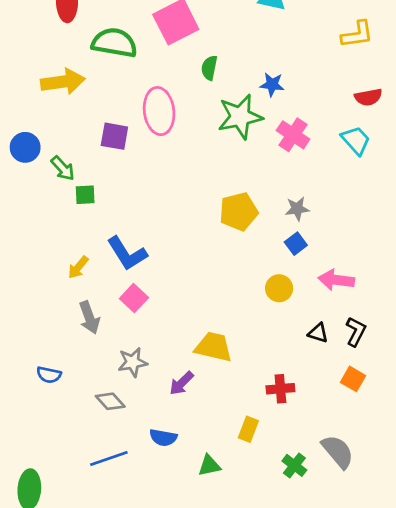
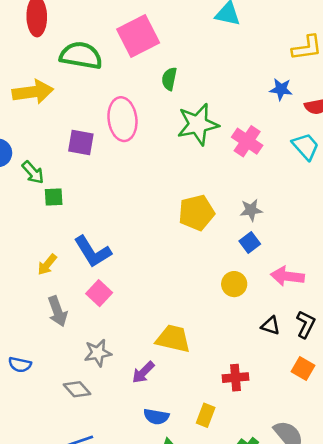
blue star: (272, 85) -> (281, 89), moved
blue semicircle: (163, 438) -> (156, 417), moved

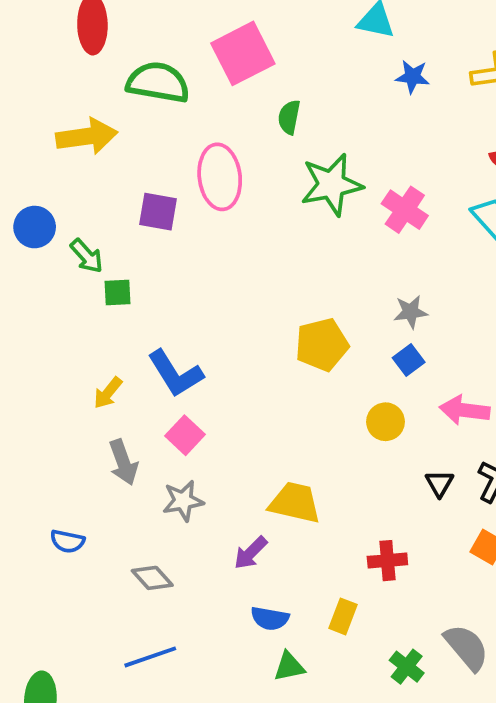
blue star: (281, 89) -> (412, 77), moved
yellow pentagon: (197, 213) -> (322, 345), moved
black triangle: (271, 326) -> (439, 483), turned 42
gray star: (98, 353) -> (183, 501), moved

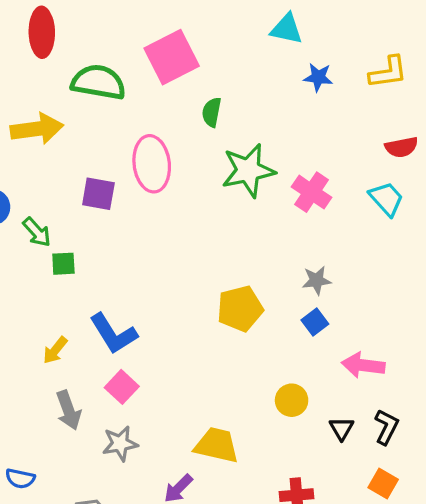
yellow circle: (386, 422) -> (292, 400), moved

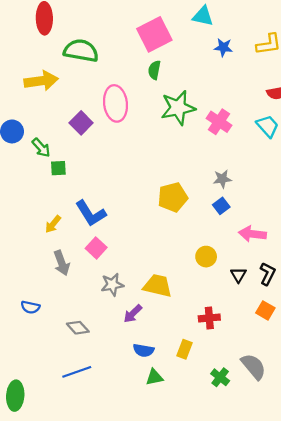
pink square: (172, 57) -> (154, 34), moved
purple square: (98, 194) -> (81, 123), turned 35
gray star: (120, 444) -> (112, 285), moved

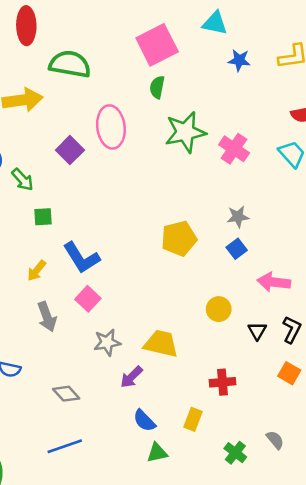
green square: (58, 168) -> (43, 217), moved
blue semicircle: (144, 350) -> (144, 421), turned 36
gray semicircle: (254, 367) -> (275, 440), size x0.6

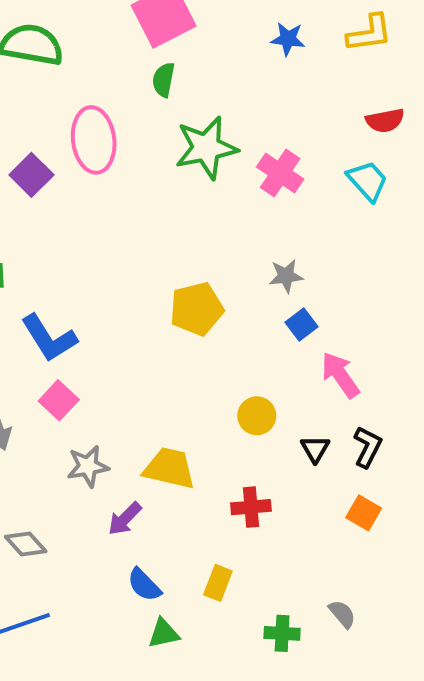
blue square: (237, 249) -> (301, 324), moved
pink arrow: (274, 282) -> (340, 375), turned 48
red cross: (223, 382) -> (251, 507), moved
green cross: (235, 453) -> (282, 633), turned -35

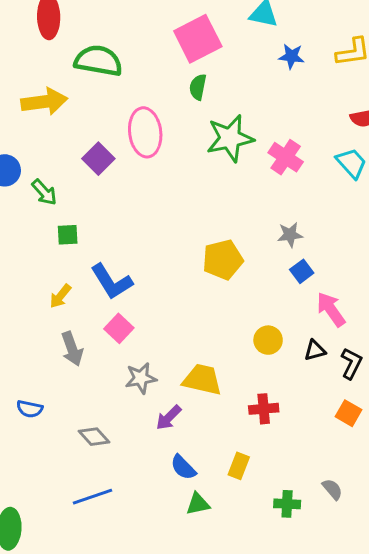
black triangle: (315, 449) -> (315, 350), moved, turned 45

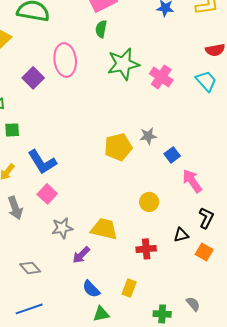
gray star: (290, 235) -> (148, 136), moved
black triangle: (315, 350) -> (181, 235), moved

